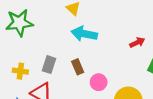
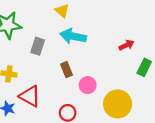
gray rectangle: (49, 65) -> (38, 46), moved

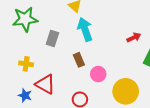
cyan arrow: (73, 36) -> (85, 29), turned 60

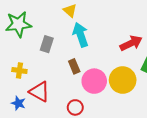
red arrow: (134, 37) -> (131, 43), size x1.5
pink circle: (98, 74) -> (94, 81), size x1.5
yellow circle: (126, 91) -> (123, 80), moved

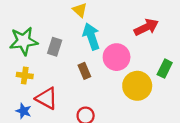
green star: (18, 24) -> (24, 41), moved
red arrow: (131, 43) -> (146, 27), moved
pink circle: (94, 81) -> (117, 57), moved

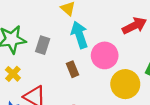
yellow cross: (25, 75) -> (13, 74), turned 35

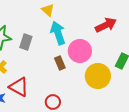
brown rectangle: (73, 69) -> (60, 63), moved

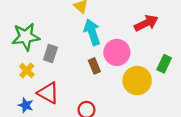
gray rectangle: (26, 42) -> (50, 54), moved

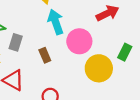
brown rectangle: (94, 66) -> (45, 55), moved

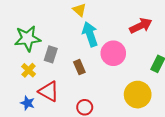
yellow circle: (99, 68) -> (138, 95), moved

